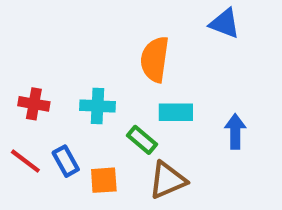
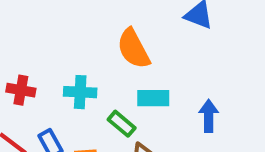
orange semicircle: (155, 59) -> (133, 49), turned -36

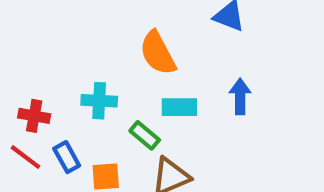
red cross: (21, 90) -> (34, 116), moved
blue arrow: (209, 116) -> (240, 96), moved

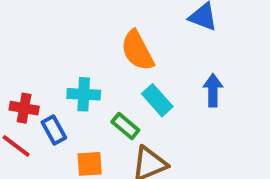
cyan rectangle: (179, 107) -> (157, 100), turned 48
blue rectangle: (67, 157) -> (54, 130), moved

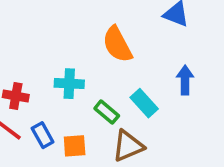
cyan rectangle: (157, 100) -> (144, 103), moved
blue rectangle: (54, 130) -> (43, 135), moved

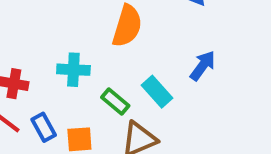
orange semicircle: (117, 44) -> (127, 26), turned -135
blue arrow: (185, 80) -> (203, 66), turned 36

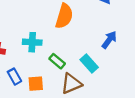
cyan rectangle: (157, 92) -> (89, 64), moved

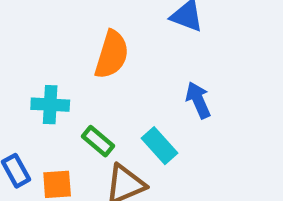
blue arrow: (109, 40) -> (198, 100), turned -60

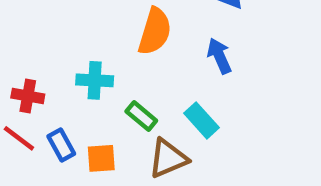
blue arrow: (198, 100) -> (219, 56), moved

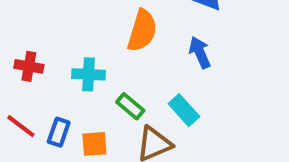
red cross: (28, 96) -> (29, 66), moved
blue rectangle: (61, 145) -> (59, 132), turned 48

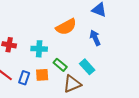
orange semicircle: (142, 31) -> (66, 27), turned 45
orange square: (94, 144) -> (42, 75), moved

